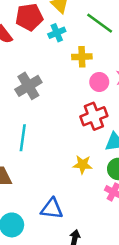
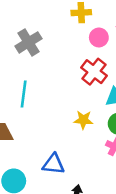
red cross: (94, 116) -> (94, 72), turned -30

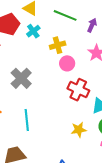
pink circle: (99, 37) -> (67, 63), moved

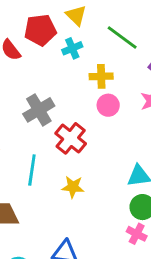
red cross: (78, 90) -> (71, 138), moved
yellow star: (79, 130) -> (73, 187), moved

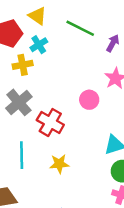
yellow cross: (101, 76) -> (23, 65), moved
pink circle: (108, 105) -> (89, 100), moved

